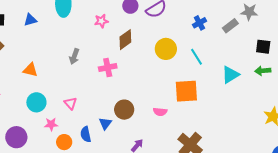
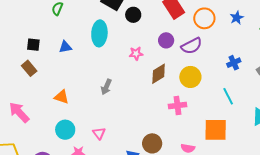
yellow circle: (166, 49) -> (190, 77), moved
pink cross: (108, 68) -> (177, 106), moved

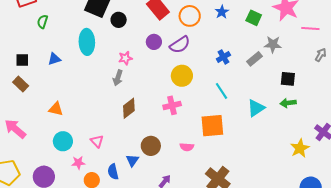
brown diamond: (159, 74) -> (129, 108), moved
gray arrow: (106, 87) -> (118, 78), moved

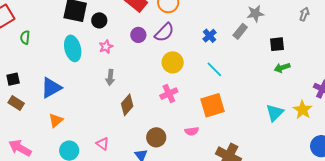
pink star: (125, 58) -> (106, 47), moved
blue triangle: (54, 59) -> (51, 88), moved, size x1.6
cyan triangle: (256, 108) -> (275, 113), moved
orange triangle: (56, 109) -> (56, 120), turned -42

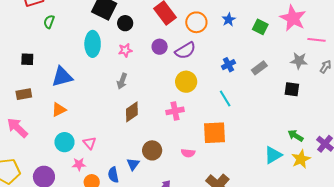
gray star: (255, 13) -> (299, 61), moved
green arrow: (282, 68) -> (296, 136), moved, turned 35
brown rectangle: (16, 103) -> (24, 94), moved, turned -56
pink triangle: (103, 144) -> (89, 143), moved

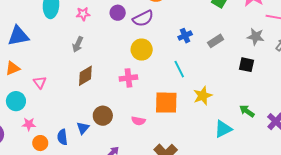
pink triangle: (89, 143) -> (40, 82), moved
yellow star: (301, 159) -> (203, 96), moved

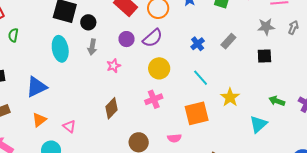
pink star: (83, 14) -> (114, 66), moved
gray arrow: (78, 44) -> (92, 47), moved

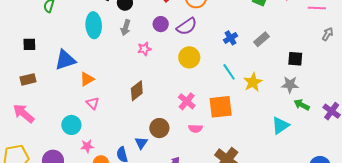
gray star: (266, 27) -> (290, 85), moved
yellow star: (230, 97) -> (253, 82), moved
pink cross: (154, 99) -> (187, 101), moved, turned -36
orange triangle: (39, 120) -> (87, 79), moved

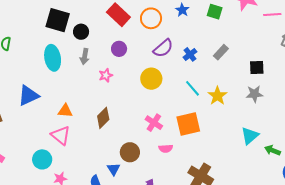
purple semicircle: (187, 26) -> (163, 48), moved
orange triangle: (87, 79) -> (65, 111), moved, turned 42
pink triangle: (93, 103) -> (61, 135), size x1.5
green arrow: (302, 105) -> (272, 150), moved

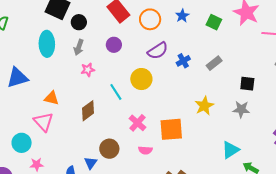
pink star: (106, 75) -> (88, 70), moved
cyan line: (193, 88) -> (116, 92), moved

